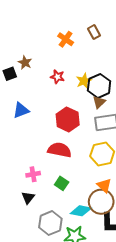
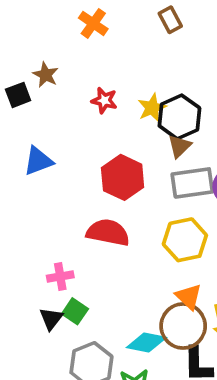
orange cross: (66, 39) -> (93, 23), moved
green square: (62, 183) -> (75, 311), moved

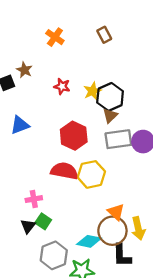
yellow hexagon: (185, 240) -> (91, 174), moved

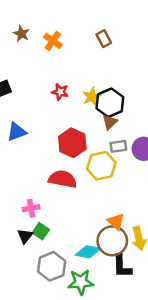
brown star: (24, 70) -> (21, 34), moved
gray rectangle: (118, 139) -> (118, 146), size x0.6
yellow hexagon: (91, 174) -> (101, 166), moved

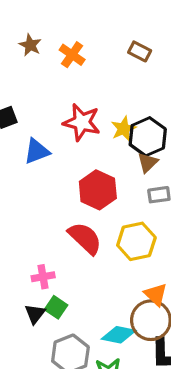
brown rectangle: (104, 39) -> (140, 51), turned -35
red star: (60, 92) -> (82, 122), size x1.6
blue triangle: (17, 132) -> (37, 151), moved
yellow hexagon: (101, 166) -> (136, 241), moved
red semicircle: (63, 179) -> (85, 238), turned 32

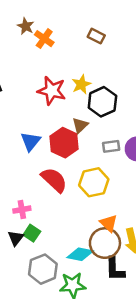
brown star: (30, 45) -> (26, 26), moved
yellow star: (124, 129) -> (81, 84), moved
blue triangle: (37, 151) -> (31, 141), moved, turned -30
brown triangle: (148, 163) -> (80, 125), moved

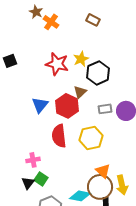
red semicircle: (54, 180) -> (59, 136), turned -140

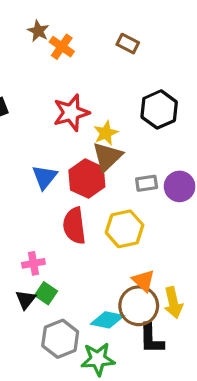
yellow star: (81, 59) -> (106, 133), moved
red star: (57, 64) -> (71, 113), turned -30
black hexagon: (98, 73) -> (159, 109), moved
brown triangle: (80, 92) -> (107, 157), size x1.5

